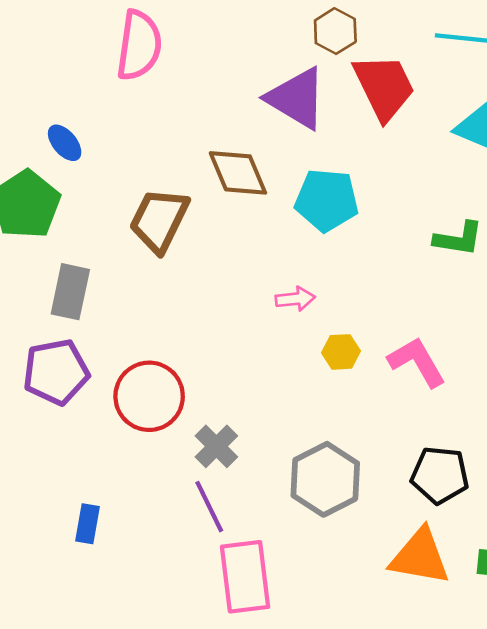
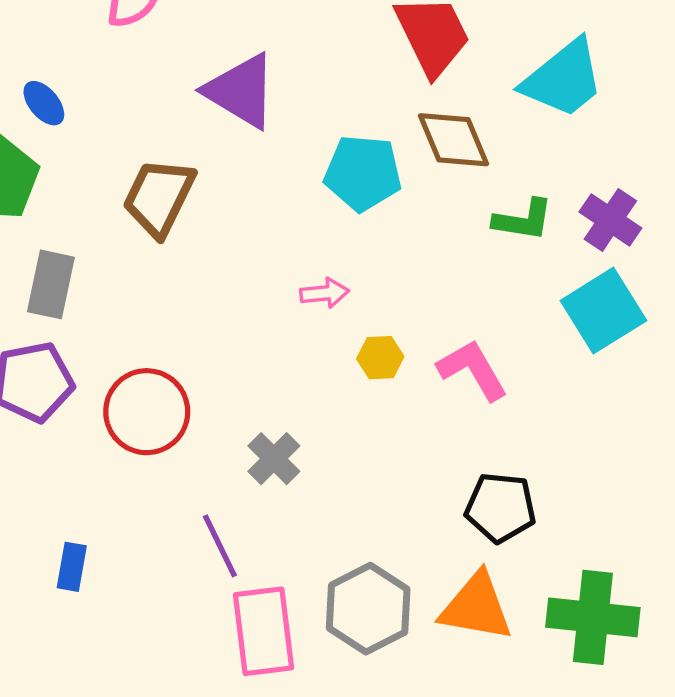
purple triangle: (297, 98) -> (241, 91), moved
brown diamond: (238, 173) -> (454, 140), moved
gray cross: (216, 446) -> (274, 459), moved
gray hexagon: (325, 479) -> (368, 609), moved

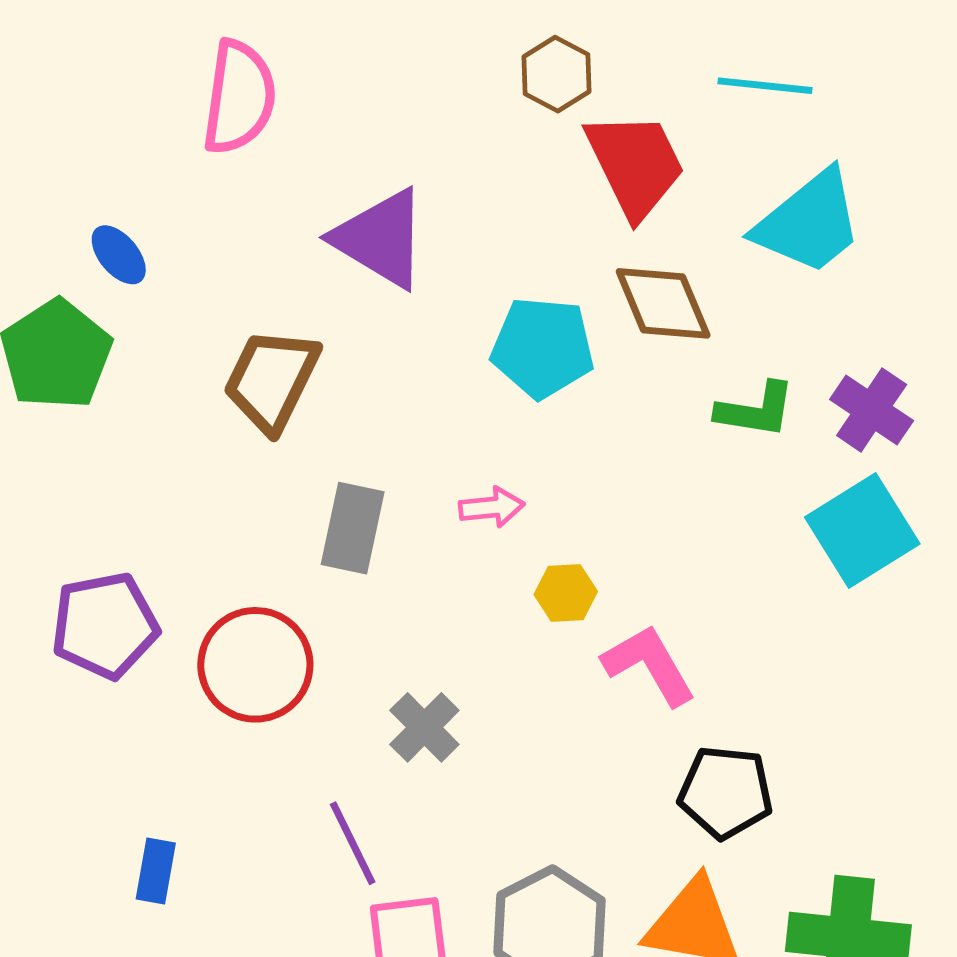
gray rectangle: (51, 284) -> (353, 528), moved
pink L-shape: (473, 370) -> (649, 665), moved

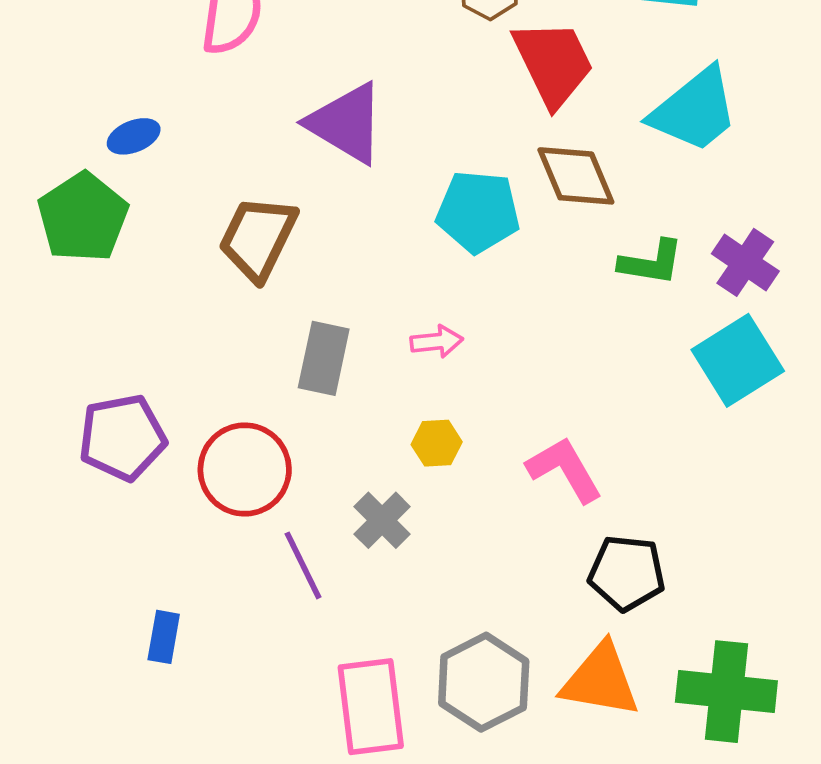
blue ellipse: (119, 255) -> (134, 136), turned -72
yellow hexagon: (566, 593) -> (437, 443), moved
purple line: (353, 843) -> (303, 565), moved

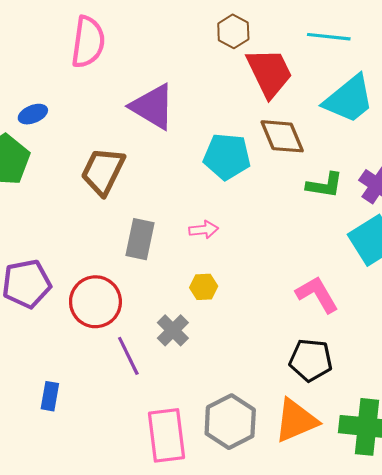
pink L-shape: (565, 469) -> (317, 294), moved
orange triangle: (600, 680) -> (296, 421), turned -33

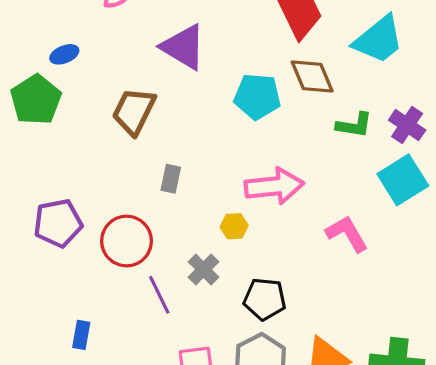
pink arrow: (204, 230) -> (274, 186), moved, size x2.0
gray rectangle: (140, 239) -> (171, 179), size x0.7
black pentagon: (311, 360) -> (265, 299), moved

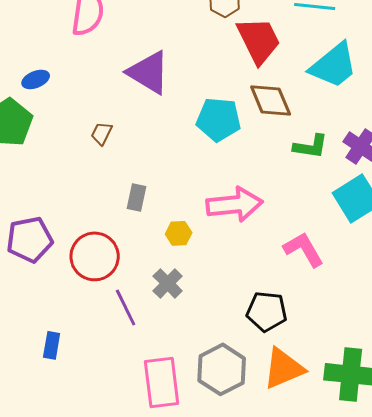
brown trapezoid: (134, 111) -> (102, 133), size x0.5
yellow hexagon: (234, 226) -> (179, 233), moved
black pentagon: (265, 299) -> (267, 311), moved

